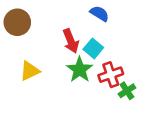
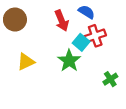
red arrow: (71, 41) -> (62, 21), moved
red cross: (111, 75) -> (95, 36), moved

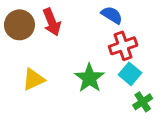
red arrow: (62, 21) -> (52, 22), moved
cyan square: (81, 42) -> (130, 74), moved

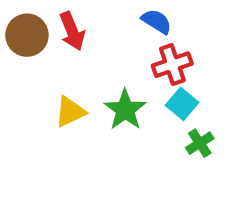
yellow triangle: (33, 79) -> (70, 112), moved

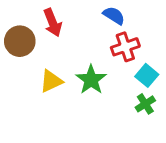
brown circle: (27, 35) -> (20, 41), moved
cyan square: (182, 104) -> (147, 75), moved

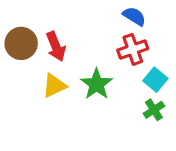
blue semicircle: (114, 15) -> (134, 16), moved
red arrow: (53, 23) -> (56, 46), moved

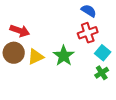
brown circle: (21, 43) -> (14, 53), moved
red arrow: (56, 46) -> (20, 31), moved, turned -48

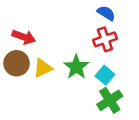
cyan square: (103, 53) -> (105, 75), moved
green cross: (102, 73) -> (110, 100), moved, size x1.5

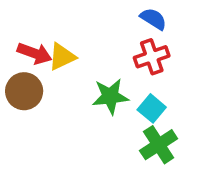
green star: (76, 67) -> (110, 96), turned 30
yellow triangle: (43, 68) -> (62, 57), moved

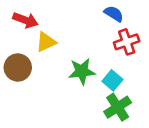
red arrow: (34, 53) -> (25, 20), moved
red cross: (152, 57) -> (127, 42), moved

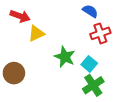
brown circle: (18, 67) -> (14, 73), moved
green star: (82, 71) -> (65, 57), turned 30

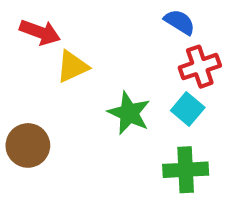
cyan square: (89, 64) -> (188, 109), moved
green cross: (93, 85) -> (186, 170), turned 30

